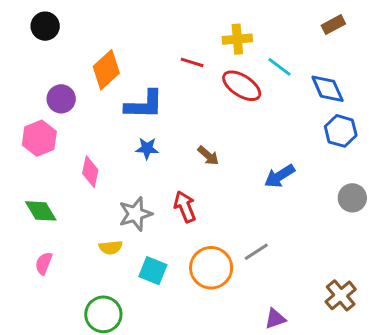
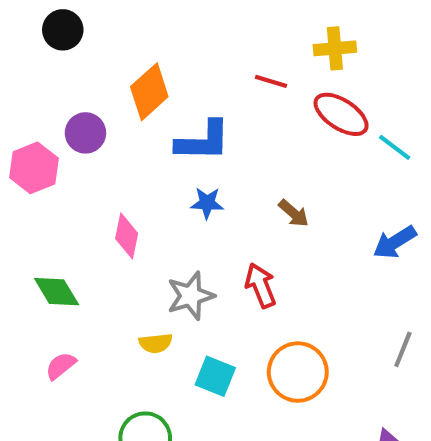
cyan line: (280, 67) -> (395, 147), moved
pink hexagon: (39, 138) -> (34, 168), moved
gray line: (256, 252) -> (403, 349), moved, turned -35
pink semicircle: (44, 263) -> (61, 366), turned 30

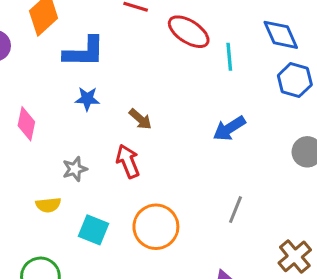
cyan line: (395, 147) -> (229, 57), turned 48
brown arrow: (294, 213) -> (140, 119), moved
gray star: (191, 296) -> (75, 169), size x0.7

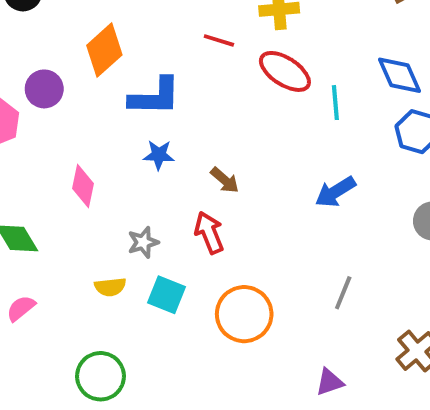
cyan square: (93, 230) -> (167, 295), moved

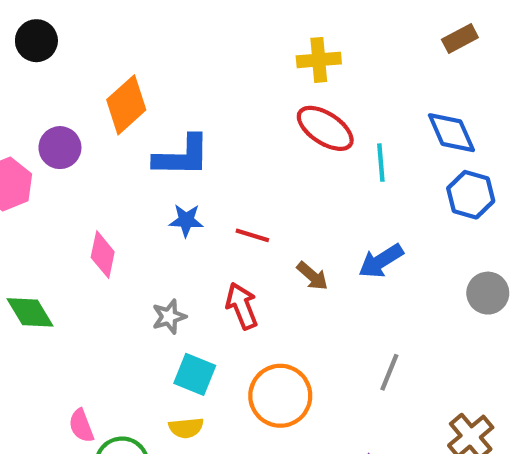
red line: (219, 40) -> (252, 235), moved
brown arrow: (225, 180) -> (312, 276), moved
yellow semicircle: (110, 287) -> (186, 428), moved
pink semicircle: (21, 308) -> (81, 426), moved, turned -72

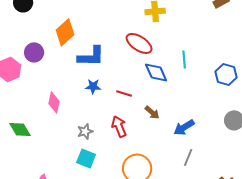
red ellipse: (325, 128) -> (139, 43), moved
blue diamond: (451, 133) -> (156, 72), moved
blue arrow: (381, 261) -> (184, 127), moved
cyan square: (195, 374) -> (86, 158), moved

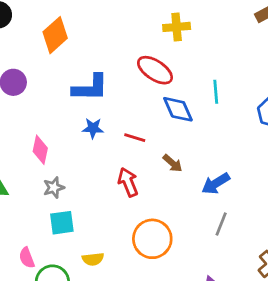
orange diamond: (65, 32) -> (55, 35), moved
gray star: (85, 131) -> (54, 188), moved
cyan square: (86, 158) -> (62, 223), moved, turned -30

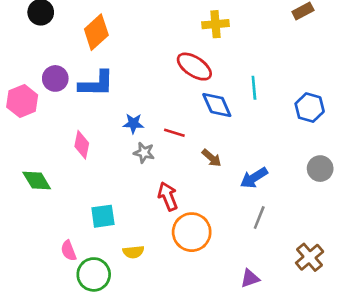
blue L-shape: (90, 88) -> (96, 84), moved
red arrow: (128, 182) -> (168, 196), moved
gray star: (54, 188) -> (144, 153), moved, turned 30

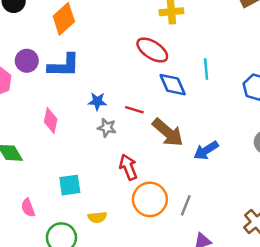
brown arrow: (212, 158) -> (168, 132), size x1.8
gray line: (259, 218) -> (186, 205), moved
pink semicircle: (69, 251) -> (28, 208), moved

